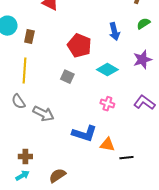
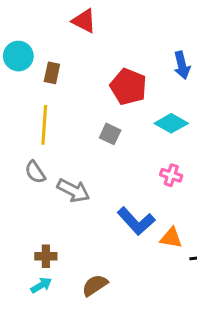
blue L-shape: (84, 134) -> (136, 221), turned 30

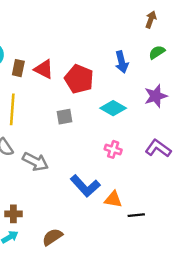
red triangle: (84, 21) -> (44, 69), moved
gray square: (110, 134) -> (65, 117), turned -35

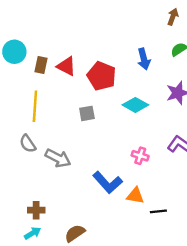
pink cross: (113, 149) -> (140, 156), moved

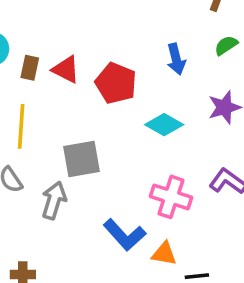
gray square: (87, 113) -> (81, 159), moved, size x1.6
pink cross: (140, 156) -> (171, 197), size x1.6
gray arrow: (58, 158) -> (54, 200), turned -100

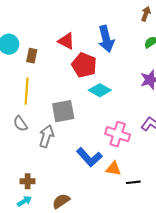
blue arrow: (176, 59) -> (106, 39), moved, size x1.4
red triangle: (66, 69) -> (66, 41), moved
cyan diamond: (164, 125) -> (100, 90), moved

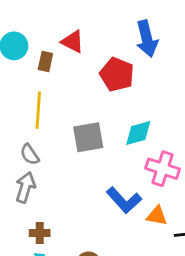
red triangle: (66, 41) -> (73, 42), moved
cyan diamond: (100, 90) -> (138, 133), moved, turned -45
gray arrow: (46, 136) -> (25, 187), moved

